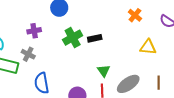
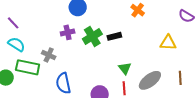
orange cross: (135, 15) -> (138, 10), moved
purple cross: (34, 31) -> (68, 32), moved

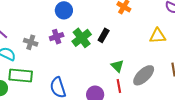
black rectangle: (114, 36) -> (104, 35), turned -40
gray cross: (49, 55) -> (31, 42), moved

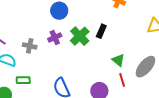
green rectangle: (21, 76) -> (23, 80), size x0.6

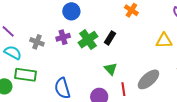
green triangle: (118, 60) -> (111, 69), moved
green rectangle: (23, 80) -> (26, 75), size x1.5

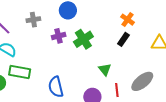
orange cross: (131, 10) -> (127, 20), moved
black rectangle: (110, 38) -> (123, 39), moved
gray cross: (37, 42) -> (33, 20), moved, turned -32

